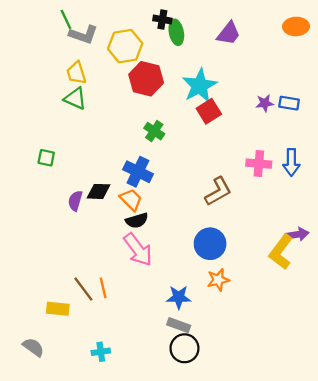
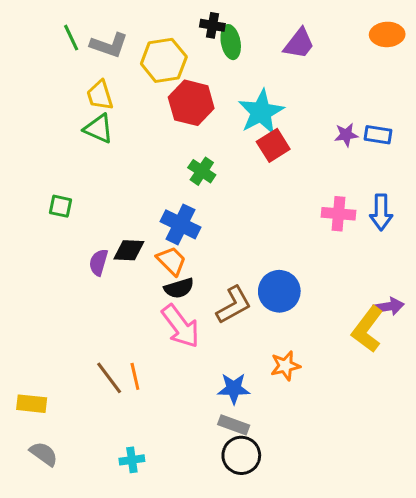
green line: (66, 19) -> (71, 38), moved
brown L-shape: (218, 191) -> (234, 305), moved
blue circle: (210, 244) -> (279, 291), moved
yellow rectangle: (58, 309) -> (32, 404), moved

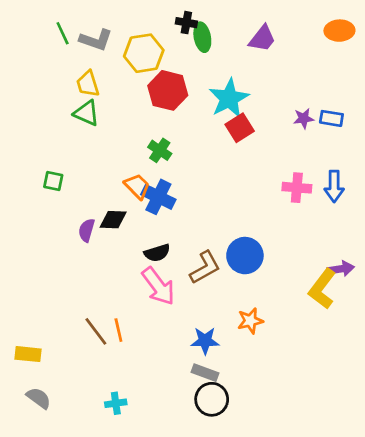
green cross: (202, 171) -> (160, 150), moved
orange trapezoid: (171, 261) -> (137, 186), moved

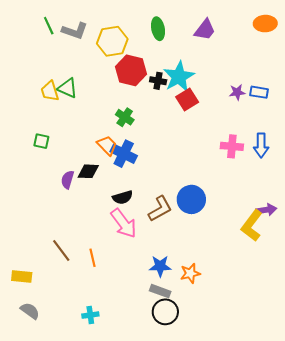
black cross: (186, 23) -> (158, 81), moved
yellow trapezoid: (88, 84) -> (50, 91), moved
orange star: (250, 321) -> (190, 273), moved
brown line: (96, 331) -> (61, 250), moved

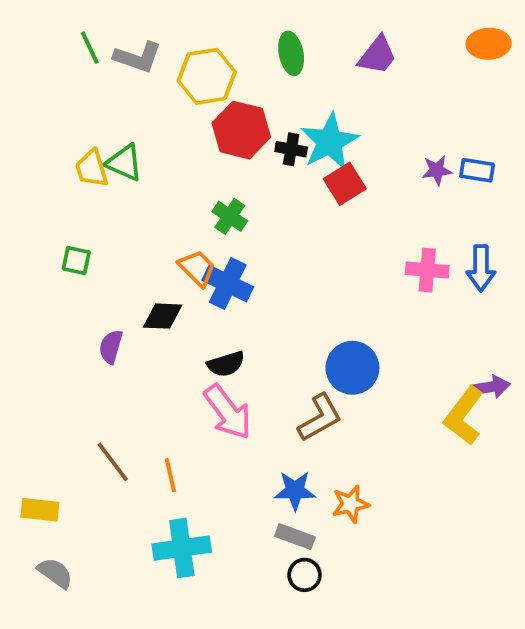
purple semicircle: (67, 180) -> (111, 347), moved
brown L-shape: (160, 209) -> (320, 418), moved
black circle: (165, 312) -> (305, 575), size x0.7
cyan cross: (90, 315) -> (182, 548), moved, size x1.8

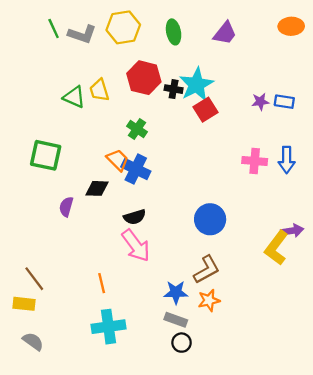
yellow hexagon: (207, 76) -> (123, 27), moved
yellow trapezoid: (92, 168) -> (99, 90), moved
green square: (76, 260) -> (46, 155), size x1.8
brown L-shape: (320, 418) -> (207, 270), moved
brown line: (113, 462) -> (34, 279), moved

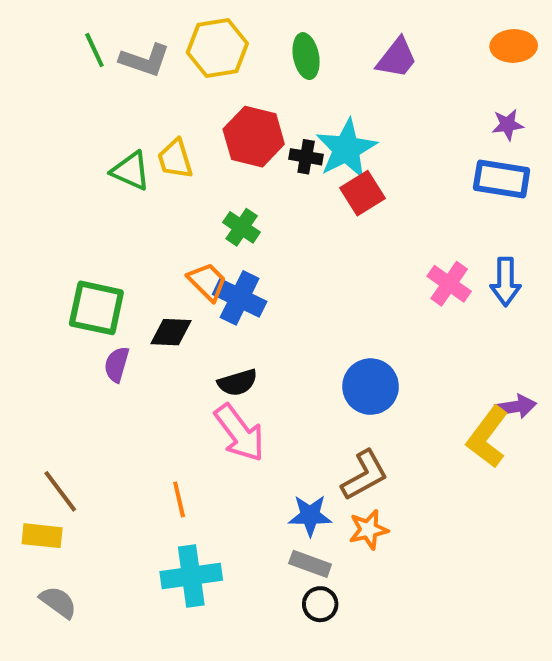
purple star: (260, 102) -> (508, 125), moved
blue rectangle: (284, 102) -> (502, 179), size x1.5
green square: (46, 155) -> (96, 308), moved
pink cross: (255, 161) -> (449, 284), turned 30

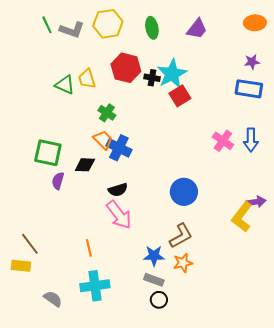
green cross: (242, 227) -> (107, 113), moved
gray semicircle: (58, 602) -> (53, 299), moved

